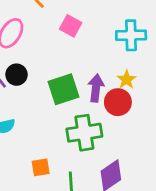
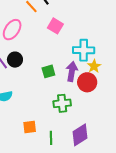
cyan cross: (131, 35) -> (84, 50), moved
green square: (64, 89) -> (48, 71), size x0.6
green cross: (84, 133) -> (62, 103), size x0.7

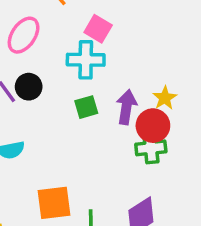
cyan cross: (84, 50) -> (86, 60), moved
green cross: (62, 103) -> (151, 148), moved
orange square: (30, 127) -> (54, 203), size x1.5

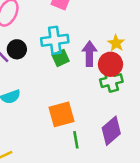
cyan cross: (86, 60) -> (55, 40), moved
orange square: (54, 203) -> (62, 114), moved

